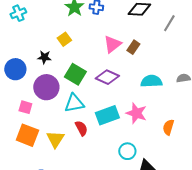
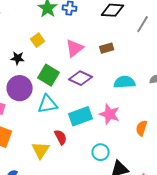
pink triangle: (112, 44) -> (75, 48), moved
brown rectangle: (133, 47) -> (107, 48), turned 40
red semicircle: (81, 128) -> (61, 137), moved
yellow triangle: (55, 139) -> (41, 150), moved

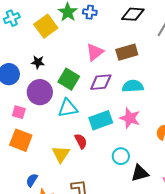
yellow square: (38, 40) -> (46, 26), moved, size x1.6
brown rectangle: (107, 48) -> (127, 52), size x1.5
purple diamond: (81, 78) -> (101, 82), turned -30
cyan semicircle: (125, 82) -> (133, 86), moved

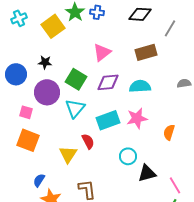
brown rectangle: (127, 52) -> (146, 52), moved
cyan triangle: (68, 108) -> (75, 108), turned -40
pink star: (130, 118) -> (137, 118), turned -30

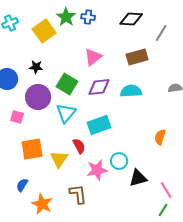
pink star: (137, 118) -> (97, 170), moved
orange square: (28, 140) -> (32, 149), moved, turned -30
blue semicircle: (39, 180) -> (22, 185), moved

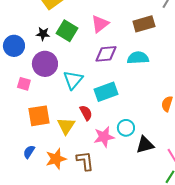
green square: (67, 84) -> (67, 31), moved
orange star: (42, 204) -> (56, 159), moved, turned 30

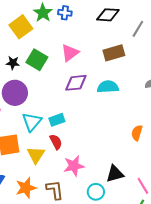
cyan triangle: (73, 80) -> (32, 122), moved
cyan rectangle: (106, 92) -> (57, 120), moved, size x0.7
cyan circle: (126, 128) -> (96, 192), moved

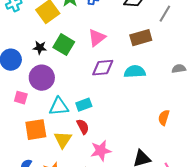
cyan triangle: (32, 122) -> (59, 107), turned 45

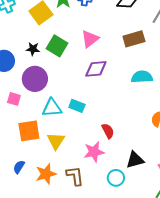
cyan semicircle: (135, 72) -> (142, 77), moved
cyan rectangle: (84, 105) -> (77, 106), turned 42
red semicircle: (83, 127) -> (108, 131), moved

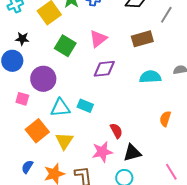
black star: (33, 49) -> (22, 39), moved
orange square: (29, 131) -> (37, 131), turned -30
black triangle: (135, 160) -> (132, 153), moved

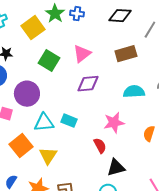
pink star: (102, 152) -> (114, 123), moved

